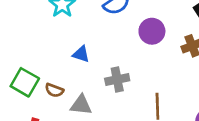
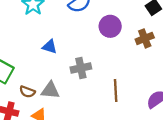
brown semicircle: (54, 90) -> (27, 92), moved

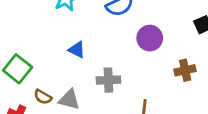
brown cross: (145, 38) -> (185, 70), moved

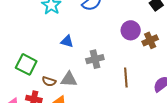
purple circle: (150, 38) -> (131, 30), moved

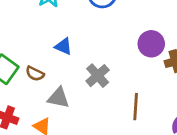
gray cross: (95, 59) -> (98, 76), turned -36
brown semicircle: (49, 81) -> (35, 74), moved

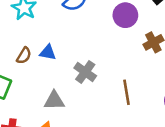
purple circle: (151, 44) -> (125, 15), moved
brown semicircle: (35, 74) -> (24, 56), moved, turned -72

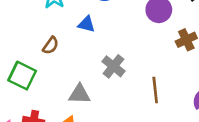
blue triangle: (48, 52) -> (86, 24), moved

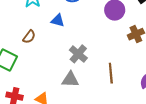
gray triangle: (79, 94) -> (70, 80), moved

